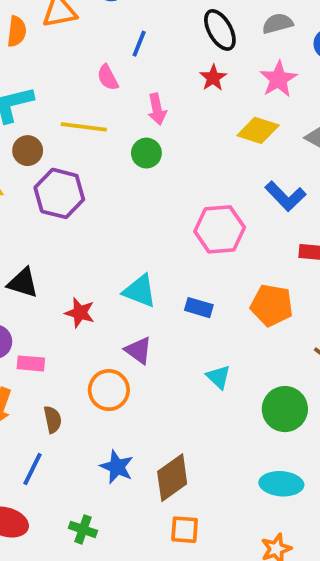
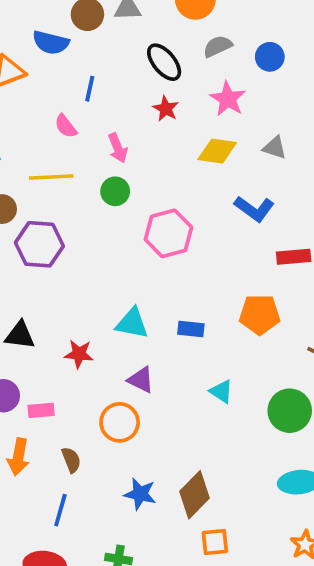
pink hexagon: (220, 229) -> (168, 233), moved

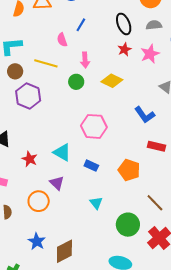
red star: (166, 109) -> (124, 49), moved
yellow diamond: (217, 151) -> (112, 81), moved
pink hexagon: (168, 233) -> (94, 126), moved

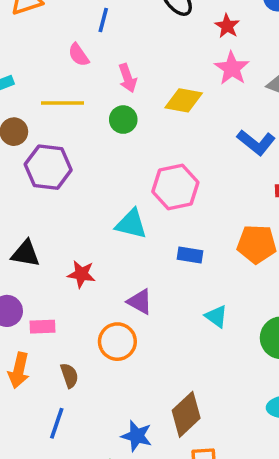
red star: (124, 49) -> (227, 26), moved
pink star: (150, 54) -> (232, 68), moved
cyan triangle: (62, 152) -> (131, 224), moved
blue star: (37, 241) -> (137, 436), moved

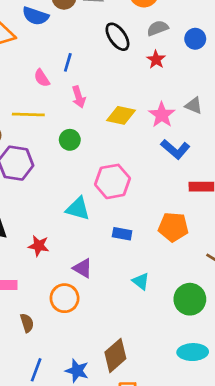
blue line: (103, 20) -> (68, 62), moved
pink star: (232, 68) -> (162, 115), moved
green circle: (123, 120) -> (70, 140), moved
blue line: (57, 423) -> (36, 370), moved

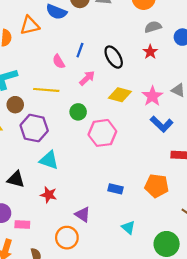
black ellipse: (117, 37) -> (114, 57), moved
pink arrow: (79, 97) -> (87, 78), turned -119
pink hexagon: (113, 181) -> (102, 133), moved
cyan triangle: (78, 209) -> (49, 160), moved

